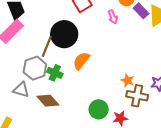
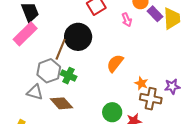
orange semicircle: (81, 61) -> (115, 63), moved

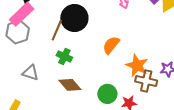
gray hexagon: (49, 71) -> (18, 32), moved
orange star: (141, 83) -> (137, 65), size x1.6
brown diamond: (61, 103) -> (70, 85), moved

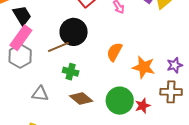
brown line: (57, 30) -> (58, 47), turned 55
brown cross: (146, 81) -> (171, 92), moved
green circle: (107, 94) -> (120, 101), size x1.4

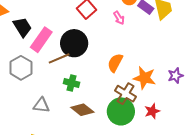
pink rectangle: (21, 38) -> (41, 40), moved
brown cross: (171, 92) -> (126, 94), moved, turned 30
red star: (143, 106) -> (152, 111), moved

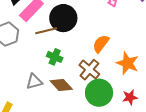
brown cross: (126, 94) -> (89, 70), moved
gray triangle: (41, 105) -> (34, 82), moved, turned -30

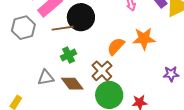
green cross: (55, 57) -> (69, 55), turned 35
orange star: (128, 63) -> (144, 39), moved, turned -30

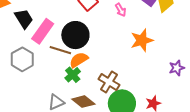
brown line: (63, 28) -> (60, 50), turned 40
orange semicircle: (116, 46) -> (79, 60), moved, turned 30

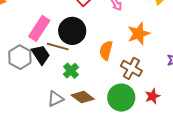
black trapezoid: (24, 19) -> (41, 55), moved
orange semicircle: (79, 60) -> (106, 50), moved, turned -42
brown cross: (109, 82) -> (131, 68), moved

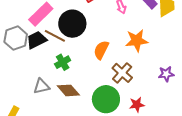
black trapezoid: (41, 55) -> (37, 40), turned -95

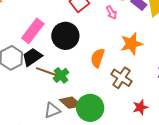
brown line: (55, 36) -> (47, 72), moved
gray triangle: (41, 86) -> (52, 110), moved
green circle: (106, 99) -> (90, 108), moved

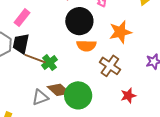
pink rectangle: (33, 31) -> (22, 18), size x0.7
black circle: (65, 36) -> (79, 21), moved
black trapezoid: (32, 57) -> (21, 44), turned -45
orange semicircle: (98, 58) -> (86, 46), turned -108

